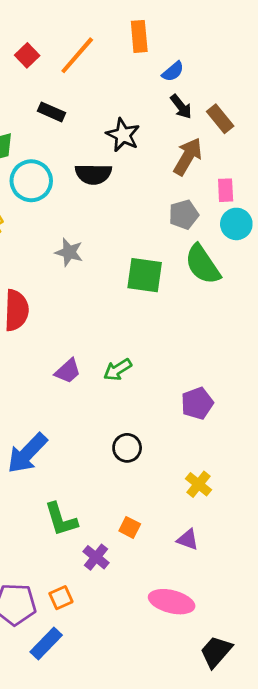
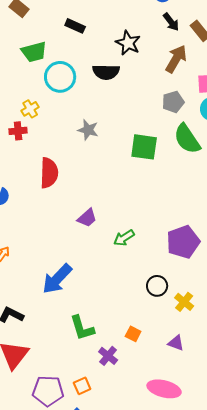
green arrow: (118, 370) -> (124, 238), moved
purple pentagon: (197, 403) -> (183, 242), size x1.4
black circle: (127, 448) -> (157, 286), moved

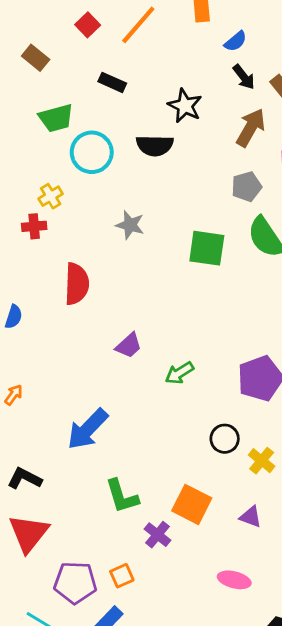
orange square: (133, 334) -> (192, 504), size x1.8
pink ellipse: (164, 389) -> (234, 580), size x0.7

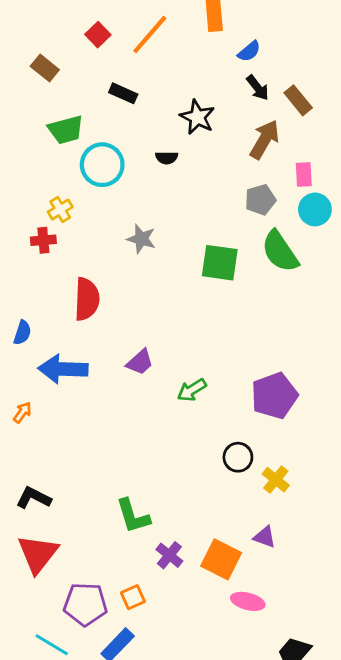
black semicircle: (155, 145) -> (167, 158), size x0.6
blue arrow: (88, 429) -> (63, 369), moved, turned 48
orange square: (192, 504) -> (221, 559), moved

